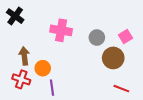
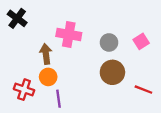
brown arrow: (24, 56) -> (46, 54), moved
brown circle: (113, 58) -> (112, 72), moved
red line: (121, 89) -> (143, 90), moved

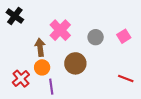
pink cross: (69, 34) -> (60, 30), turned 35
brown circle: (112, 72) -> (75, 63), moved
red cross: (24, 90) -> (21, 79), turned 30

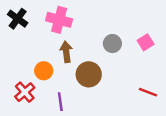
pink cross: (60, 30) -> (59, 20), moved, turned -30
brown arrow: (40, 47) -> (66, 52), moved
orange circle: (42, 67) -> (44, 71), moved

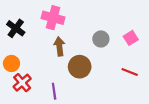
black cross: (18, 19) -> (16, 28), moved
orange circle: (44, 71) -> (11, 63), moved
red line: (148, 92) -> (130, 72), moved

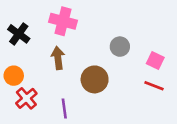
pink square: (131, 38) -> (155, 60), moved, turned -32
brown arrow: (59, 46) -> (58, 58), moved

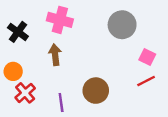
gray circle: (120, 47) -> (122, 25), moved, size x1.5
brown circle: (95, 79) -> (96, 91), moved
red line: (154, 86) -> (146, 81), turned -48

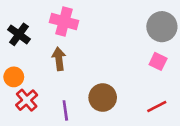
gray circle: (122, 25) -> (162, 27), moved
red line: (146, 81) -> (157, 107), moved

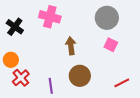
gray circle: (162, 27) -> (107, 18), moved
brown arrow: (59, 59) -> (71, 46), moved
pink square: (158, 61) -> (111, 45), moved

